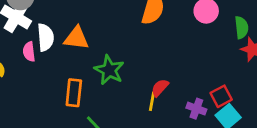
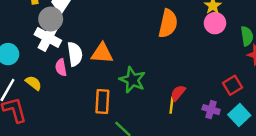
red square: (221, 96) -> (232, 85), moved

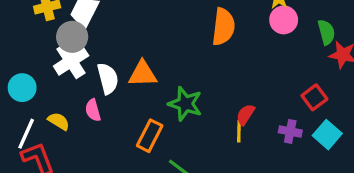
white cross: (48, 38) -> (71, 61), turned 35
pink semicircle: (61, 67) -> (93, 110), moved
orange rectangle: (102, 101) -> (150, 136), turned 30

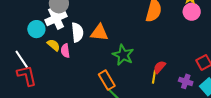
cyan circle: (22, 88) -> (36, 29), moved
yellow semicircle: (59, 121) -> (54, 45), moved
white line: (26, 134) -> (22, 59), turned -66
orange rectangle: (150, 136) -> (107, 80), moved, turned -66

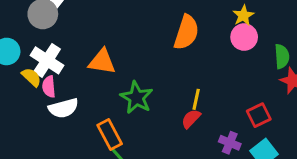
white cross: (56, 18) -> (47, 60), moved, turned -35
white semicircle: (77, 32) -> (63, 108), moved, turned 78
yellow line: (154, 77) -> (196, 99), moved

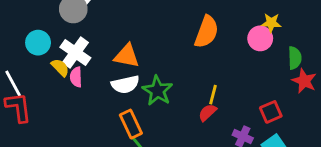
yellow star: (243, 15) -> (271, 23), moved, turned 30
white semicircle: (63, 108) -> (125, 84), moved

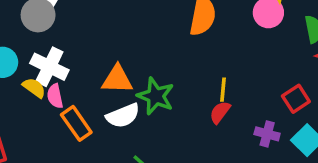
orange triangle: (127, 56) -> (117, 79), moved
white semicircle: (125, 84) -> (123, 116), moved
orange rectangle: (131, 124) -> (76, 123), moved

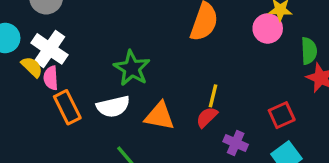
orange triangle: (117, 79) -> (159, 116), moved
green star: (156, 96) -> (132, 68), moved
purple cross: (267, 134) -> (236, 143), moved

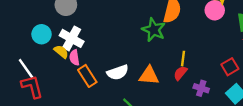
green star: (132, 68) -> (154, 30), moved

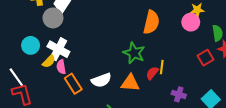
green star: (154, 30) -> (134, 53), moved
yellow semicircle: (61, 52) -> (49, 61), turned 96
red square: (230, 67) -> (206, 58), moved
red semicircle: (180, 73) -> (152, 73), moved

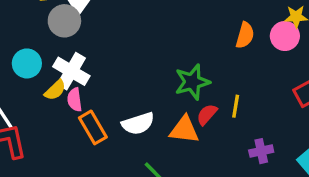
orange semicircle: (151, 22) -> (245, 35), moved, size x0.7
green star: (134, 53) -> (192, 82), turned 30
red semicircle: (152, 73) -> (207, 114), moved
purple cross: (179, 94) -> (261, 151), turned -32

